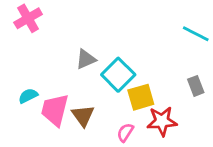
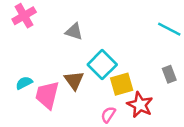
gray triangle: (86, 59) -> (74, 32), moved, turned 42
brown triangle: (83, 116) -> (74, 80), moved
red star: (162, 121) -> (140, 105), turned 30

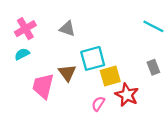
pink cross: (24, 16) -> (25, 29), moved
cyan square: (102, 65) -> (93, 58), turned 30
cyan semicircle: (24, 83) -> (22, 54), moved

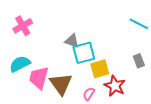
gray triangle: (67, 29) -> (72, 41), moved
cyan semicircle: (22, 54) -> (20, 64), moved, size x1.5
brown triangle: (67, 73) -> (61, 84), moved, size x1.4

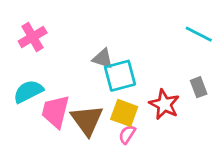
yellow square: (100, 69) -> (124, 113), moved, turned 36
red star: (115, 86) -> (164, 104), moved

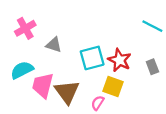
gray triangle: (103, 59) -> (54, 45), moved
red star: (164, 104) -> (120, 60), moved
yellow square: (124, 113) -> (113, 86), moved

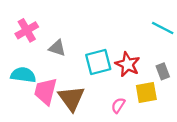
cyan semicircle: (22, 70) -> (23, 75), turned 35
yellow square: (113, 86) -> (146, 92), moved, turned -30
pink semicircle: (98, 103) -> (118, 105), moved

